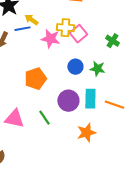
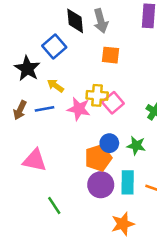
blue line: (22, 29) -> (44, 109), moved
orange pentagon: (35, 79) -> (98, 158), moved
green line: (44, 118) -> (54, 206), moved
pink triangle: (14, 119) -> (35, 160), moved

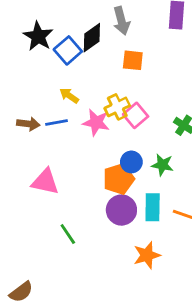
black diamond: (75, 21) -> (92, 38), moved, turned 60
black star: (27, 69) -> (38, 36), moved
yellow cross: (97, 95) -> (117, 107), turned -30
brown arrow: (20, 110) -> (28, 124), turned -108

